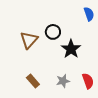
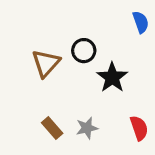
gray star: (63, 81) -> (87, 128), moved

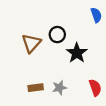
brown rectangle: (52, 128) -> (36, 88), turned -56

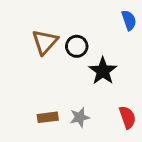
brown triangle: (31, 43) -> (45, 42), moved

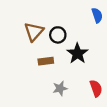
brown rectangle: (48, 117) -> (46, 61), moved

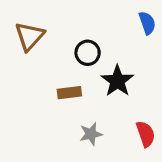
brown triangle: (34, 32) -> (30, 36), moved

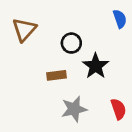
gray star: (91, 134) -> (74, 109), size x1.4

